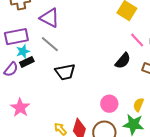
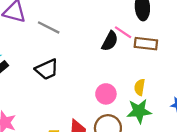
pink line: (137, 40) -> (123, 32), moved
gray line: (50, 44) -> (49, 27), moved

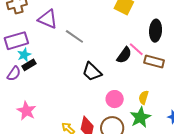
black trapezoid: (47, 69) -> (92, 72), moved, turned 60
green star: (139, 111) -> (140, 117), turned -30

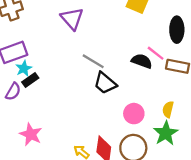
purple triangle: (48, 19) -> (72, 19), moved, turned 30
gray line: (74, 36) -> (93, 61), moved
black semicircle: (124, 55) -> (142, 61), turned -102

